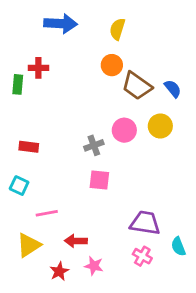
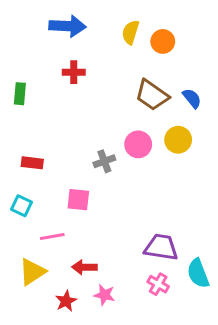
orange circle: (112, 65) -> (163, 41), moved
red cross: (38, 68) -> (74, 72), moved
pink square: (99, 180) -> (78, 200), moved
cyan semicircle: (178, 246) -> (198, 273), size x1.4

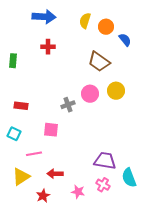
blue semicircle: (192, 98) -> (125, 40), moved
pink star: (104, 295) -> (78, 192), moved

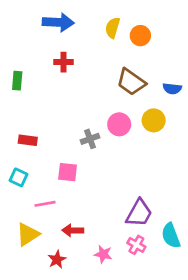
blue semicircle: (125, 40) -> (172, 89), moved, turned 136
purple trapezoid: (105, 161) -> (139, 213), turned 110

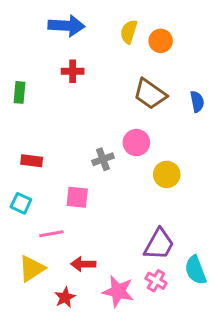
blue semicircle: (172, 89) -> (197, 102), turned -108
yellow circle: (154, 120) -> (167, 174), moved
pink star: (103, 254) -> (118, 291), size x1.5

